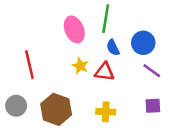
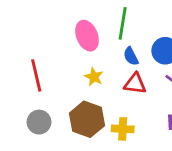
red triangle: (105, 72) -> (135, 84), moved
gray circle: (16, 106) -> (39, 122), moved
brown hexagon: (56, 109) -> (87, 119), moved

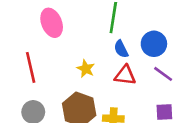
pink ellipse: (87, 36) -> (52, 23), moved

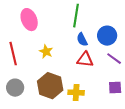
yellow star: (86, 69) -> (46, 52), moved

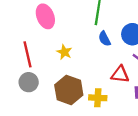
red triangle: (85, 60) -> (120, 74), moved
gray circle: (15, 88) -> (29, 82), moved

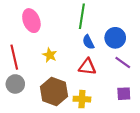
red triangle: (120, 74) -> (87, 67), moved

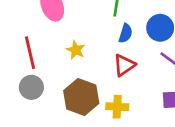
blue semicircle: (88, 42) -> (126, 33), turned -136
red triangle: (87, 67) -> (124, 65), turned -42

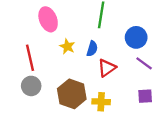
blue semicircle: (126, 33) -> (92, 49), moved
yellow star: (76, 50) -> (67, 46), moved

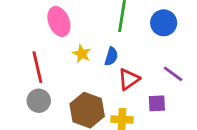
blue circle: (136, 37) -> (164, 23), moved
purple square: (145, 96) -> (157, 103), moved

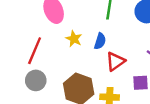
red line: (37, 67) -> (35, 51), turned 36

